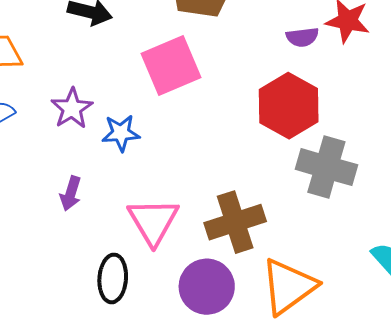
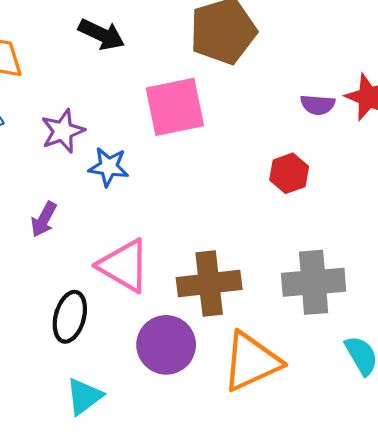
red hexagon: (289, 106) -> (289, 173), size x0.6
gray cross: (326, 167) -> (314, 282), moved, turned -32
pink triangle: (153, 221) -> (124, 266), turned -40

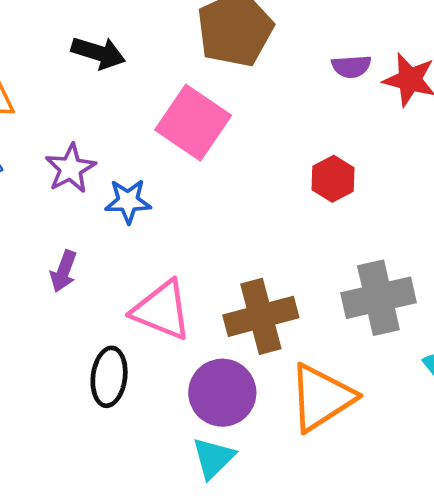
purple semicircle: (318, 105) -> (351, 66), moved
pink square: (175, 107) -> (193, 123), turned -36
cyan triangle: (84, 396) -> (213, 458), moved

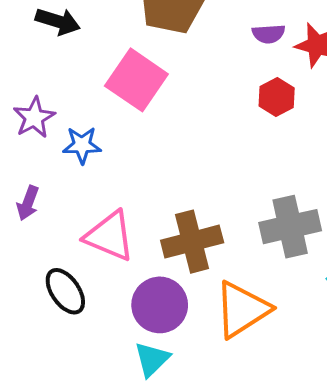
red hexagon: (333, 179) -> (277, 97), moved
black ellipse: (109, 377) -> (65, 291), turned -42

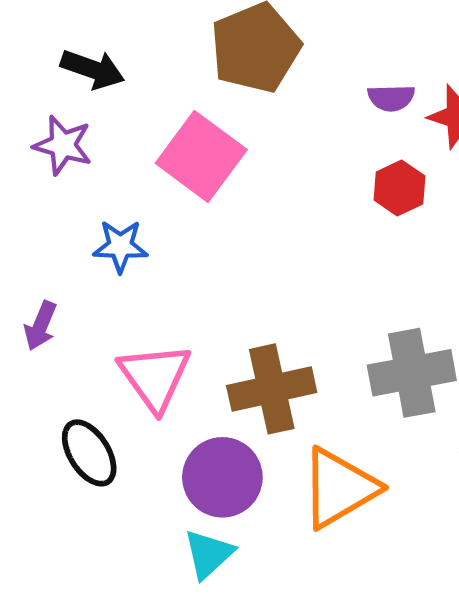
purple star: (34, 118) -> (63, 145), moved, turned -30
pink triangle: (110, 236) -> (155, 377), turned 30

